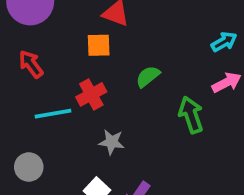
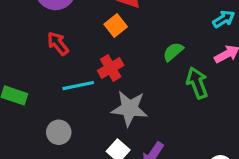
orange square: (99, 45) -> (116, 25), turned -35
green semicircle: (148, 77) -> (173, 52), moved
gray star: (112, 142) -> (129, 108), size x1.6

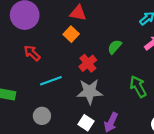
red cross: (111, 68) -> (88, 63), moved
green arrow: (197, 83) -> (138, 87), moved

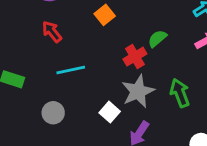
red cross: (88, 63) -> (135, 57), moved
gray star: (90, 92) -> (138, 91), moved, turned -30
white square: (86, 123) -> (110, 112), moved

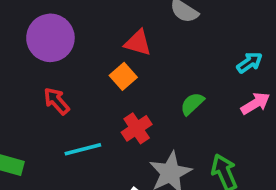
red cross: (135, 57) -> (137, 128), moved

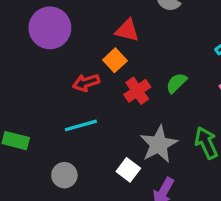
red arrow: (56, 101) -> (86, 83), moved, turned -65
red cross: (137, 128) -> (137, 91), moved

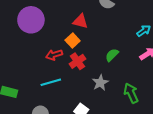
red cross: (137, 91) -> (77, 61), moved
gray star: (159, 144) -> (100, 83), moved, size x0.7

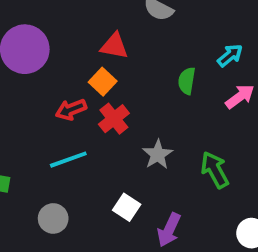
green semicircle: (112, 55) -> (187, 81), moved, turned -32

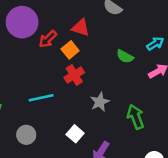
green semicircle: (187, 81) -> (125, 56), turned -78
red arrow: (71, 110) -> (48, 39), moved, turned -30

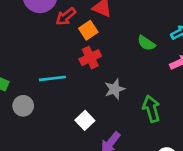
gray circle: (26, 135) -> (23, 106), moved

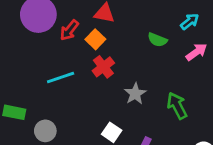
cyan line: (52, 78) -> (61, 77), moved

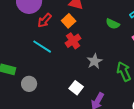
red arrow: (69, 30) -> (44, 20), moved
cyan line: (61, 77) -> (42, 47), turned 48

